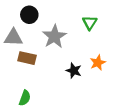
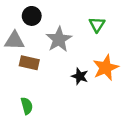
orange star: (98, 63) -> (106, 68), size x1.5
green semicircle: (25, 98) -> (27, 106), turned -35

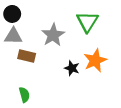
black circle: (32, 16) -> (12, 14), moved
green triangle: (97, 25) -> (87, 22), size x1.5

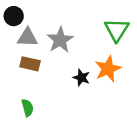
green triangle: (87, 22) -> (117, 30), moved
gray triangle: (13, 36) -> (27, 37), moved

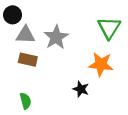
orange star: (108, 69) -> (101, 64), turned 30
black star: (81, 78) -> (81, 89), moved

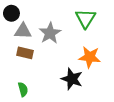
green triangle: (109, 28) -> (85, 18), moved
black star: (81, 89) -> (72, 79), size x1.5

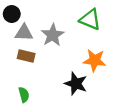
green triangle: (85, 18) -> (90, 20), turned -40

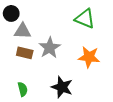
gray star: (53, 35) -> (50, 48), moved
black star: (76, 84) -> (62, 87), moved

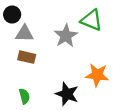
gray star: (50, 48) -> (66, 36), moved
orange star: (89, 57) -> (97, 75), moved

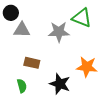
gray star: (66, 36) -> (59, 32), turned 30
brown rectangle: (27, 57) -> (32, 63), moved

